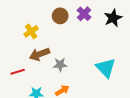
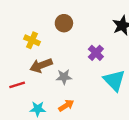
purple cross: (84, 14) -> (96, 53), moved
yellow cross: (31, 31) -> (32, 40), turned -32

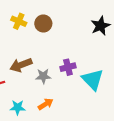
yellow cross: (32, 40) -> (19, 21), moved
purple cross: (96, 53) -> (68, 67), moved, turned 32

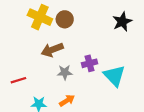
yellow cross: (19, 21) -> (40, 17), size x1.5
brown arrow: (21, 65) -> (52, 50), moved

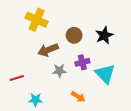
brown circle: (65, 19) -> (74, 35), moved
black star: (122, 22) -> (104, 35), moved
orange arrow: (67, 101) -> (78, 97), moved, turned 64

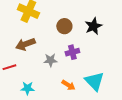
brown arrow: (48, 50) -> (25, 44), moved
cyan triangle: (105, 74) -> (94, 81), moved

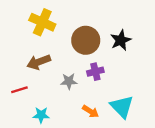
brown circle: (64, 26) -> (86, 40), size x1.5

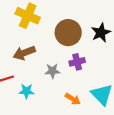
cyan star: (41, 115) -> (27, 91), moved

